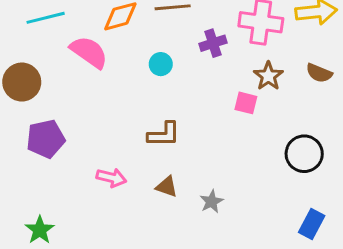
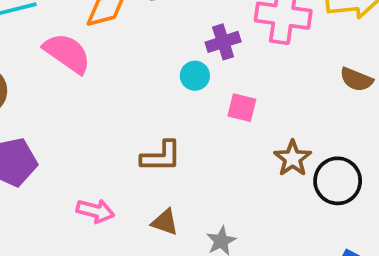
cyan circle: (161, 64) -> (195, 76), moved
brown star: (268, 76) -> (293, 158), moved
pink square: (246, 103) -> (242, 108), moved

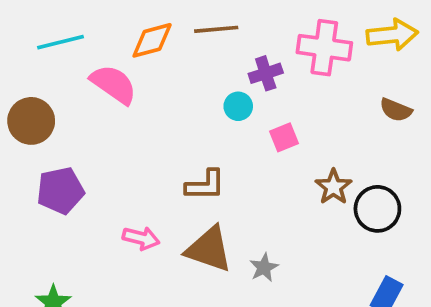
pink square: (242, 108) -> (284, 137), turned -36
brown triangle: (165, 222) -> (209, 249), size x1.8

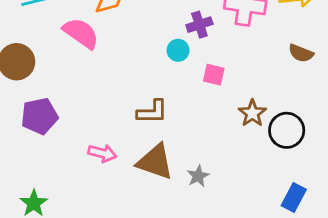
pink square: (284, 137) -> (214, 75), turned 35

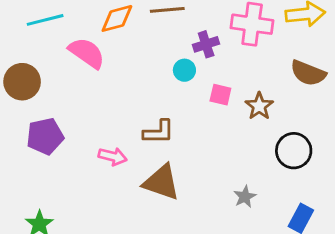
brown semicircle: (301, 53) -> (308, 73), size x1.4
brown star: (252, 113) -> (259, 106), moved
pink arrow: (102, 153) -> (113, 156), moved
gray star: (198, 176) -> (245, 197), moved

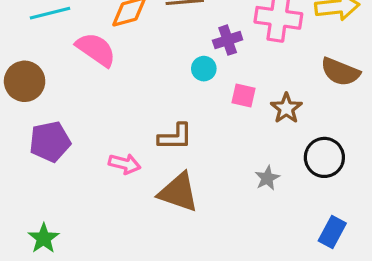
gray star: (245, 197) -> (267, 178), moved

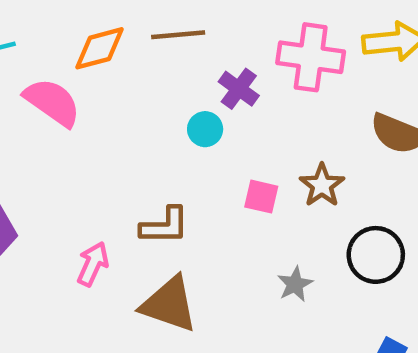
purple cross: (228, 40) -> (239, 89), turned -36
pink square: (243, 96) -> (261, 197), moved
pink arrow: (124, 164) -> (93, 264), turned -80

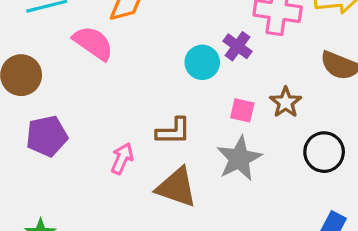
purple cross: (239, 89) -> (238, 46), moved
cyan circle: (205, 129) -> (202, 62), size x1.4
gray star: (295, 284) -> (239, 158), moved, size x1.8

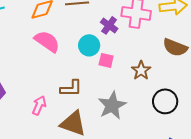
pink semicircle: (93, 43) -> (47, 41), moved
purple cross: (238, 46) -> (109, 25), moved
pink square: (242, 110) -> (106, 60), moved

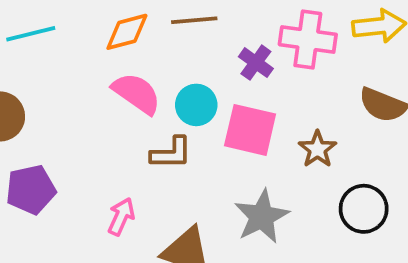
cyan circle: (89, 45) -> (196, 105), moved
pink square: (106, 60) -> (250, 130), size x1.8
brown L-shape: (71, 88) -> (171, 153), moved

